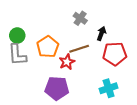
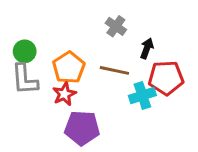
brown line: (79, 49) -> (114, 70), turned 30
red star: (67, 62) -> (64, 94), moved
cyan cross: (109, 88) -> (142, 96), moved

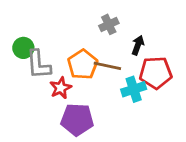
gray cross: (116, 26) -> (109, 24), turned 30
orange pentagon: (69, 68) -> (83, 64), moved
gray L-shape: (25, 79) -> (39, 64), moved

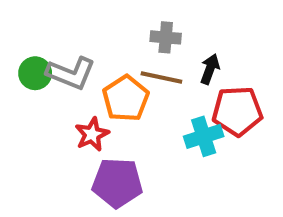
gray cross: (109, 24) -> (166, 37), turned 30
gray L-shape: (39, 64) -> (71, 73), moved, turned -64
brown line: (107, 66) -> (161, 77), moved

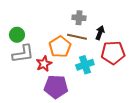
gray L-shape: (71, 73) -> (23, 54), moved, turned -30
cyan cross: (204, 136) -> (85, 65), moved

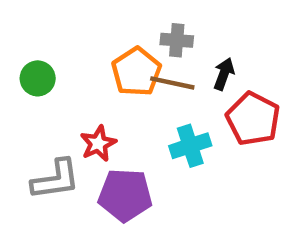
orange pentagon: (60, 47) -> (136, 72), moved
red pentagon: (113, 53) -> (253, 119), turned 30
gray L-shape: (23, 54) -> (56, 179), moved

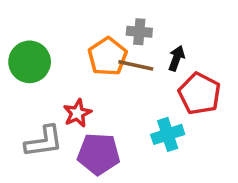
green circle: (38, 78) -> (30, 62), size x1.5
cyan cross: (190, 146) -> (168, 134), moved

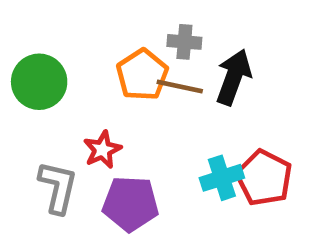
black arrow: (177, 58) -> (234, 77), size x1.6
red pentagon: (200, 94) -> (264, 178), moved
gray L-shape: (44, 142) -> (58, 187), turned -69

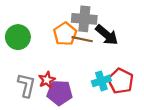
gray cross: (184, 42) -> (84, 19), size x1.6
black arrow: (234, 77) -> (107, 35), turned 110
red star: (102, 150) -> (47, 80), moved

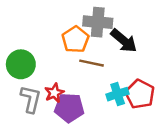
green circle: (18, 37) -> (21, 64), moved
brown line: (82, 39) -> (92, 63), moved

